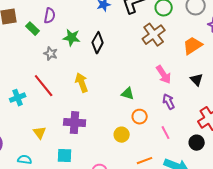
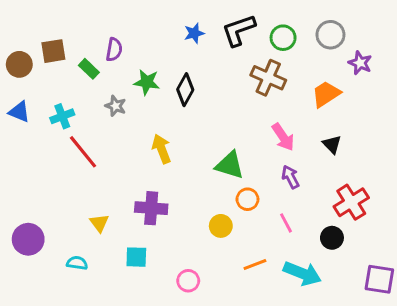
brown cross: (154, 35) -> (268, 78), turned -30
red line: (44, 86) -> (83, 152), moved
green triangle: (128, 94) -> (230, 165), size x1.5
cyan cross: (18, 98) -> (62, 116), moved

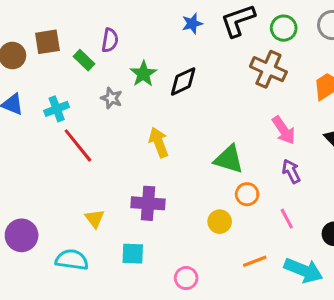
green star: (147, 82) -> (143, 74), turned 30
black diamond: (185, 90) -> (183, 81), turned 36
cyan semicircle: (77, 263) -> (72, 260), size x1.5

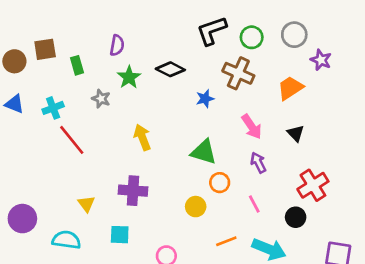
blue star: (192, 24) -> (205, 99), moved
purple semicircle: (110, 40) -> (117, 45), moved
green rectangle: (84, 60) -> (77, 65), turned 30
black diamond: (183, 81) -> (170, 69), moved, turned 52

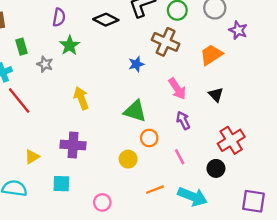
green rectangle: (77, 65) -> (21, 47), moved
black diamond: (170, 69) -> (106, 20), moved
yellow triangle: (86, 204) -> (32, 157), turned 35

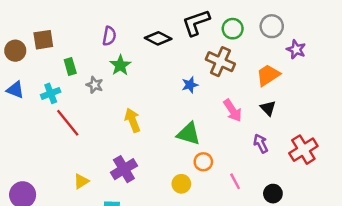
black triangle: (216, 95) -> (268, 108), moved
purple arrow: (183, 120) -> (261, 143), moved
red cross: (231, 140) -> (303, 150), moved
purple cross: (73, 145) -> (124, 169), turned -35

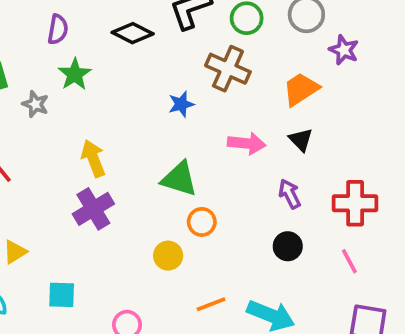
pink arrow: (233, 110) -> (247, 143), turned -50
red cross: (303, 150) -> (355, 203), turned 32
purple cross: (124, 169) -> (93, 209), moved
pink line: (235, 181) -> (349, 261), moved
black circle: (273, 194) -> (288, 246), moved

